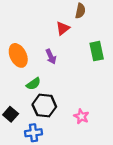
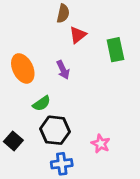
brown semicircle: (80, 11) -> (63, 13), moved
green rectangle: (97, 51) -> (115, 50), moved
blue cross: (33, 133) -> (62, 164), moved

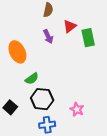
red triangle: (78, 35) -> (70, 26), moved
purple arrow: (63, 70) -> (48, 37), moved

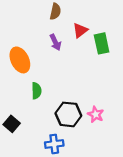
green semicircle: (32, 79) -> (36, 91), turned -56
black hexagon: (42, 99) -> (68, 114), moved
pink star: (77, 109) -> (96, 114), moved

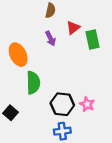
green semicircle: (36, 91) -> (33, 83), size x1.5
blue cross: (54, 144) -> (62, 131), moved

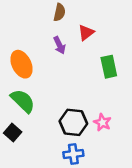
green rectangle: (92, 40) -> (109, 67), moved
green semicircle: (33, 83) -> (23, 101), moved, turned -45

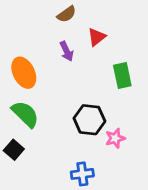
brown semicircle: (59, 12) -> (67, 14), turned 42
black hexagon: (73, 122) -> (89, 120), moved
pink star: (102, 122) -> (115, 138), turned 30

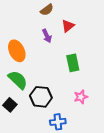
green rectangle: (122, 76) -> (73, 63), moved
black hexagon: (89, 120) -> (41, 97), moved

